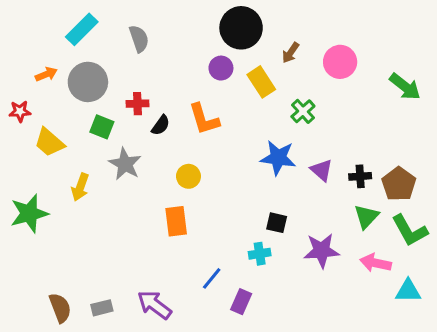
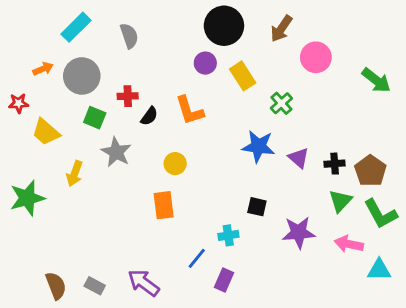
brown arrow: (291, 53) -> (281, 29), moved, size x1.4
cyan cross: (260, 254) -> (228, 235), moved
gray rectangle: (102, 308) -> (95, 286), turned 42

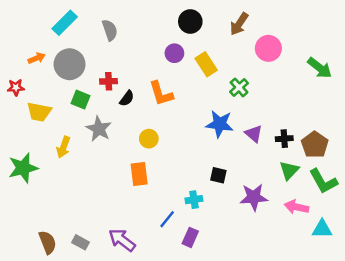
black circle: (224, 26) -> (190, 22), size x0.7
yellow trapezoid: (46, 132) -> (39, 112), turned -30

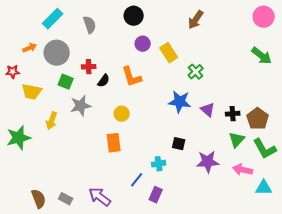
black circle: (190, 22) -> (134, 16), moved
pink circle: (268, 48) -> (264, 17), moved
gray star: (99, 129) -> (81, 106), turned 30

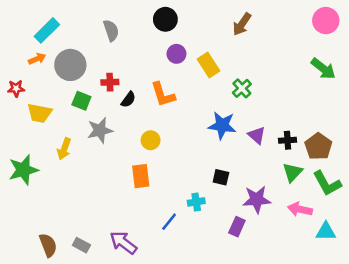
cyan rectangle: (53, 19) -> (47, 30), moved
purple rectangle: (156, 195) -> (237, 227), moved

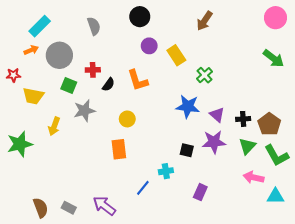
purple star: (257, 199) -> (214, 142), moved

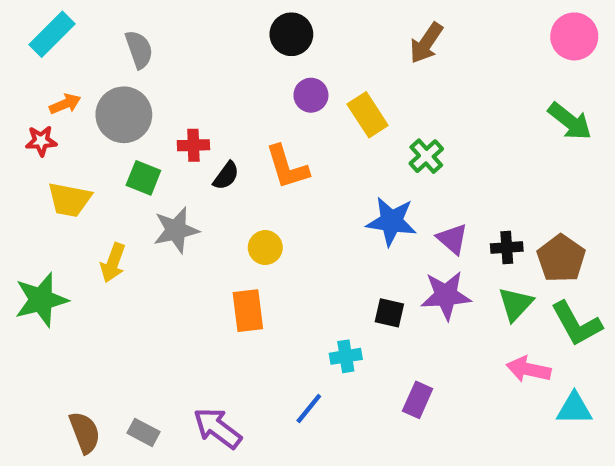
cyan rectangle: (40, 26) -> (52, 34), moved
gray semicircle: (94, 26) -> (139, 49), moved
red star: (13, 75) -> (41, 141), moved
blue line: (143, 188) -> (309, 409), moved

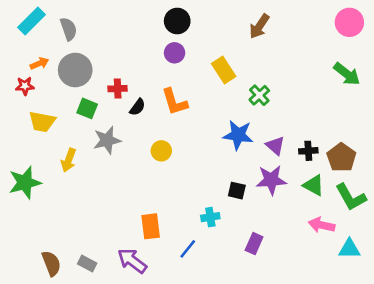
gray semicircle: (139, 49) -> (69, 29), moved
purple circle: (311, 95) -> (175, 53), moved
green triangle: (516, 304) -> (314, 185), turned -45
orange rectangle: (248, 311) -> (151, 226), moved

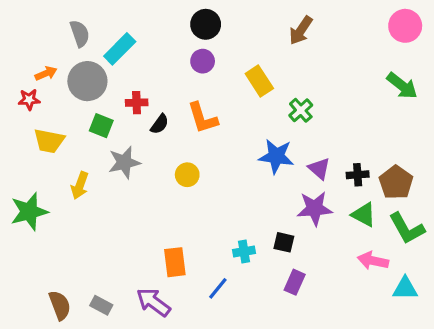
cyan rectangle: (31, 21) -> (120, 49), moved
black square: (237, 191) -> (284, 242), moved

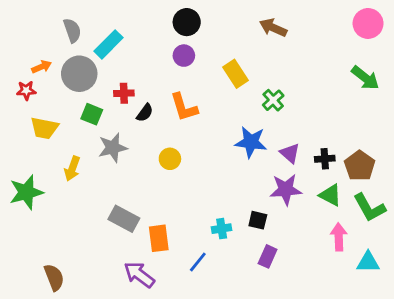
brown arrow: (301, 30) -> (273, 28), turned 80
pink arrow: (373, 261) -> (339, 237), turned 76
gray rectangle: (101, 305) -> (124, 219), moved, size x1.5

